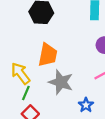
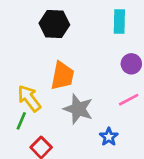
green line: (26, 93) -> (21, 121), moved

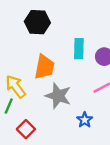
cyan rectangle: (119, 21) -> (79, 49), moved

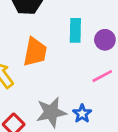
gray star: (58, 96) -> (51, 112), moved, turned -30

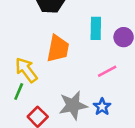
pink line: (102, 76) -> (107, 71), moved

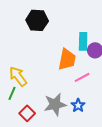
cyan rectangle: (96, 28) -> (83, 41), moved
orange trapezoid: (58, 49) -> (67, 59), moved

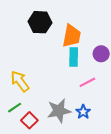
cyan rectangle: (83, 41) -> (74, 57), moved
orange trapezoid: (67, 59) -> (72, 36), moved
green line: (12, 93) -> (15, 108), moved, turned 32

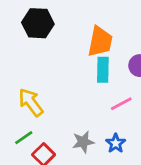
black hexagon: (40, 22) -> (38, 23), moved
gray star: (59, 111) -> (83, 142), size x0.7

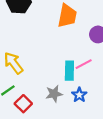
cyan rectangle: (103, 70) -> (69, 71), moved

